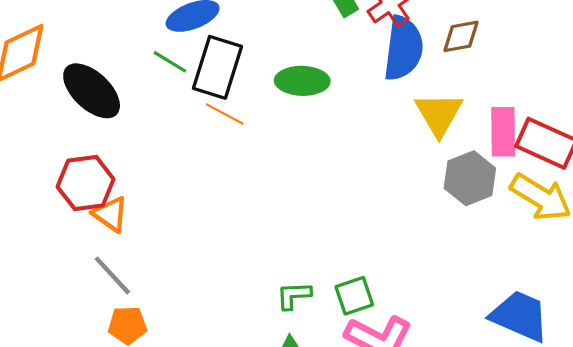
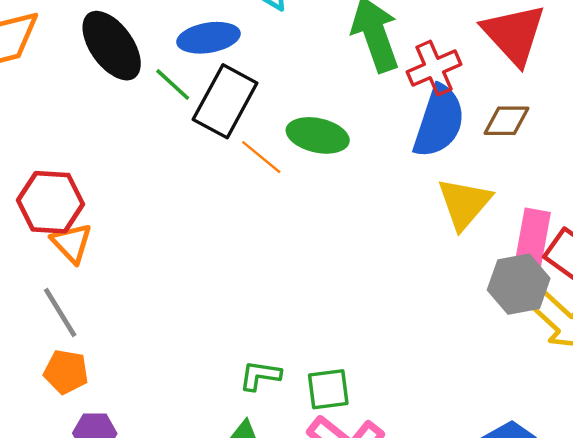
black ellipse: (92, 91) -> (112, 46), moved
orange line: (225, 114) -> (261, 157), moved
gray hexagon: (470, 178) -> (519, 284), moved

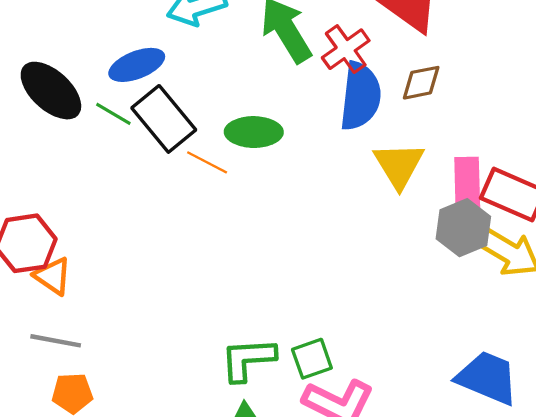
black rectangle: (225, 101) -> (164, 119), turned -56
gray line: (60, 312) -> (56, 341), turned -36
green L-shape: (260, 375) -> (248, 359), size x1.5

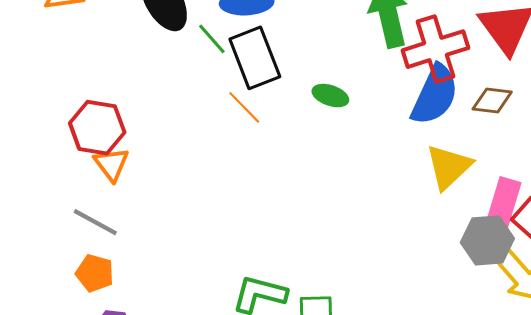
red cross: (346, 49) -> (435, 49), size x1.4
green ellipse: (254, 132) -> (330, 96), size x0.7
orange line: (207, 162) -> (244, 107), moved

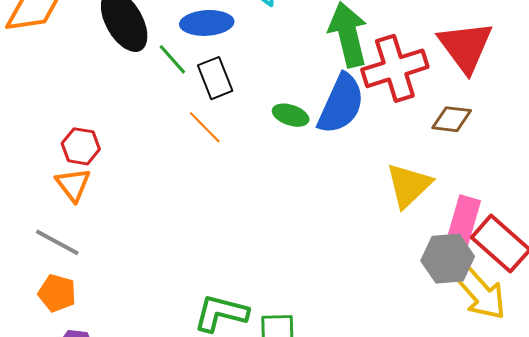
black rectangle: (255, 58) -> (215, 78), size x0.7
blue semicircle: (435, 95) -> (341, 104), moved
red hexagon: (97, 128) -> (81, 146), moved, size x0.7

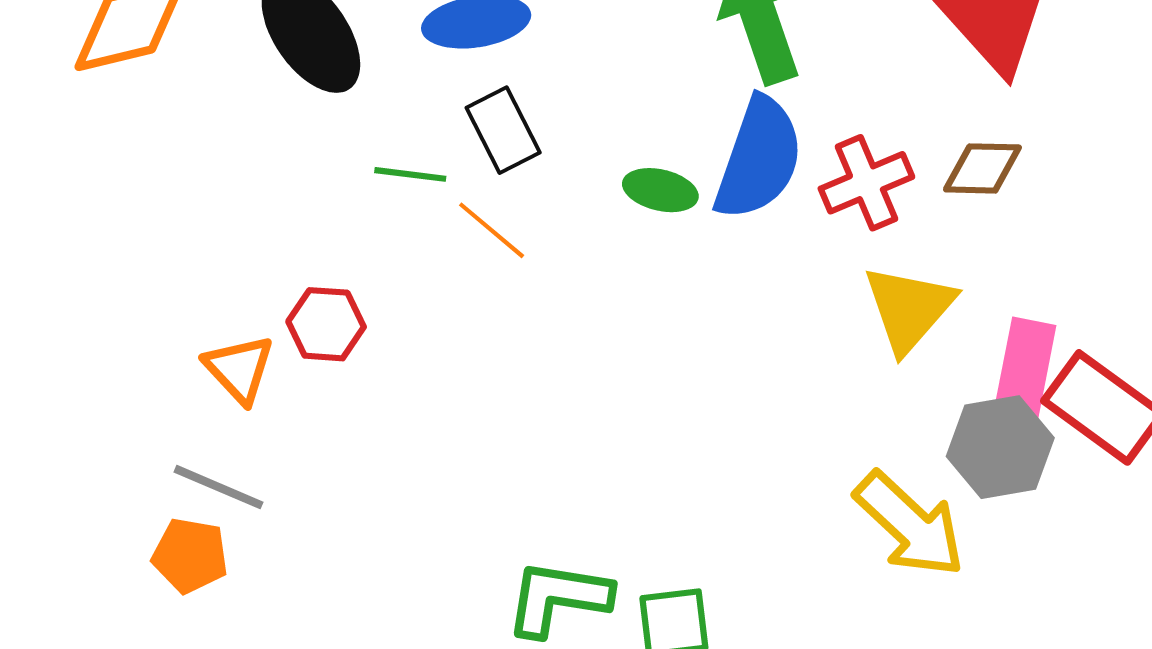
green line: (172, 59) -> (410, 174), moved, turned -36
red cross: (395, 68) -> (866, 183), moved, size x0.7
red hexagon: (81, 146) -> (326, 324), moved
yellow arrow: (480, 292) -> (910, 524), moved
orange pentagon: (57, 293) -> (190, 555), moved

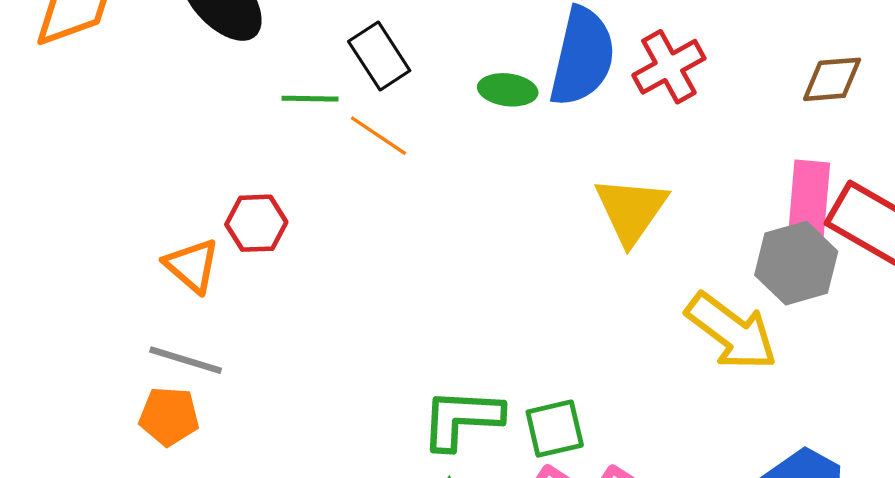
brown diamond: (982, 168) -> (832, 79), moved
yellow triangle: (909, 308) -> (631, 210), moved

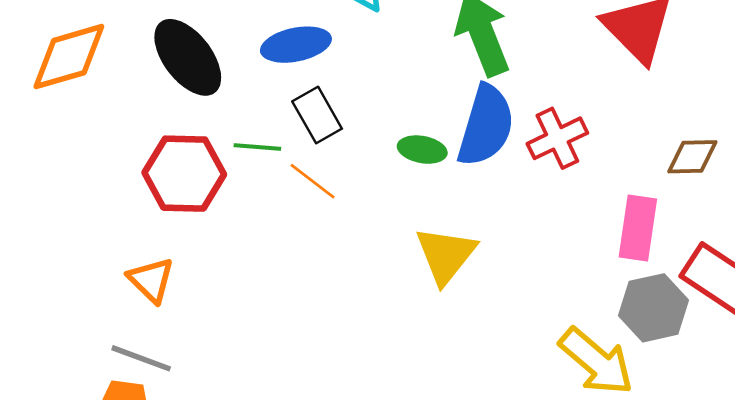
pink rectangle: (809, 199) -> (638, 228), moved
yellow triangle: (631, 210) -> (446, 255), moved
red hexagon: (256, 223) -> (184, 174), moved, size x1.6

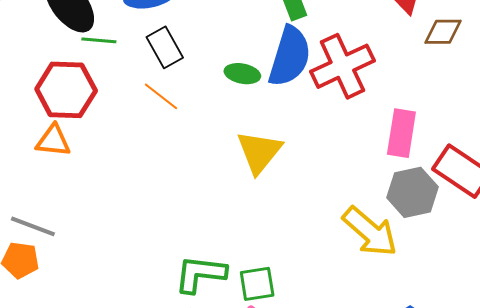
red cross: (557, 138) -> (342, 66), size x1.4
green line: (257, 147) -> (99, 40), moved
brown diamond: (692, 157) -> (443, 32), moved
orange triangle: (151, 280) -> (53, 141), moved, turned -39

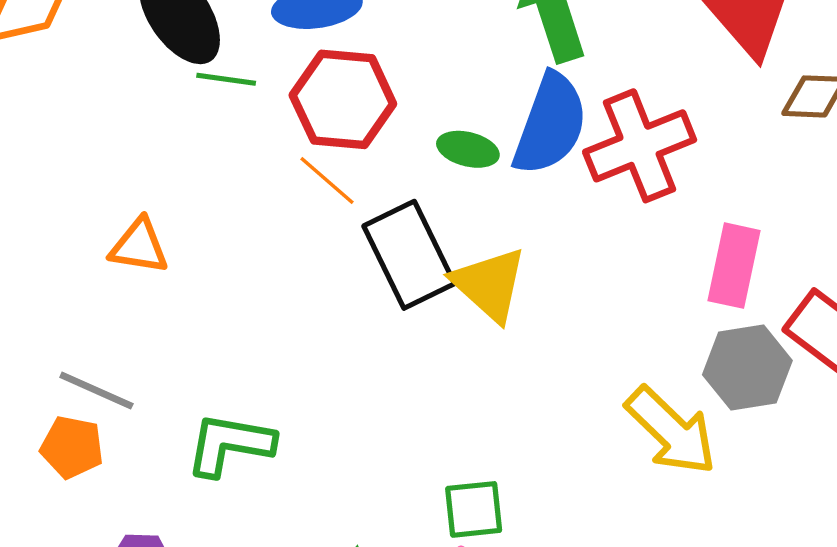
black rectangle: (165, 47) -> (409, 255), moved, size x1.5
red hexagon: (66, 90) -> (343, 99), moved
yellow triangle: (259, 152) -> (489, 284), turned -30
green L-shape: (200, 274) -> (230, 444), moved

